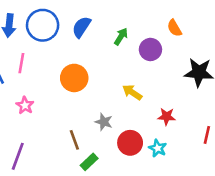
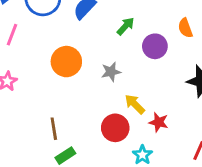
yellow arrow: (132, 92) -> (135, 104), moved
gray star: (104, 122) -> (111, 72), moved, turned 30
red circle: (130, 143) -> (115, 128), moved

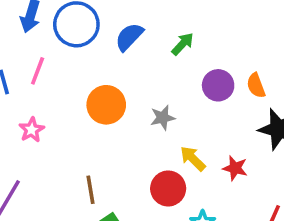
green arrow: (126, 26) -> (183, 44), moved
orange semicircle: (185, 28) -> (256, 86), moved
red star: (159, 122) -> (235, 168), moved

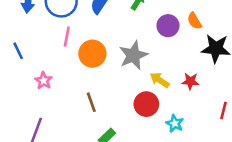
pink line: (38, 71) -> (67, 37), moved
gray star: (163, 118) -> (133, 55), size x1.6
brown line: (91, 190) -> (91, 102), moved

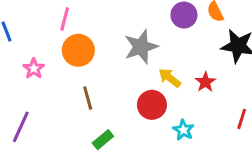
orange circle: (92, 54) -> (78, 50), moved
red star: (190, 81) -> (205, 82), turned 30

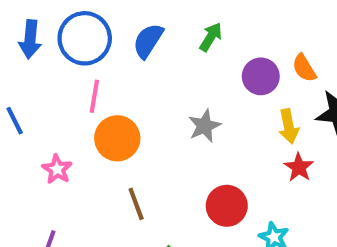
gray star: (141, 47) -> (204, 126), size x0.7
yellow arrow: (170, 78) -> (289, 126), moved, turned -135

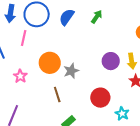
purple circle: (261, 76) -> (111, 61), moved
pink line: (94, 96) -> (24, 38), moved
gray star: (204, 126) -> (71, 71), moved

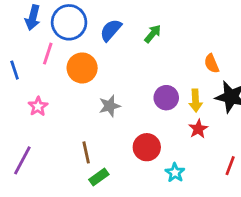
orange circle: (50, 63) -> (82, 68), moved
brown line: (57, 95) -> (86, 152), moved

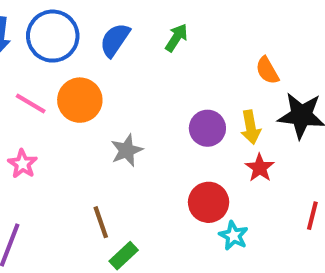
pink line: (48, 54) -> (31, 104), moved, turned -70
red circle: (147, 147) -> (209, 202), moved

